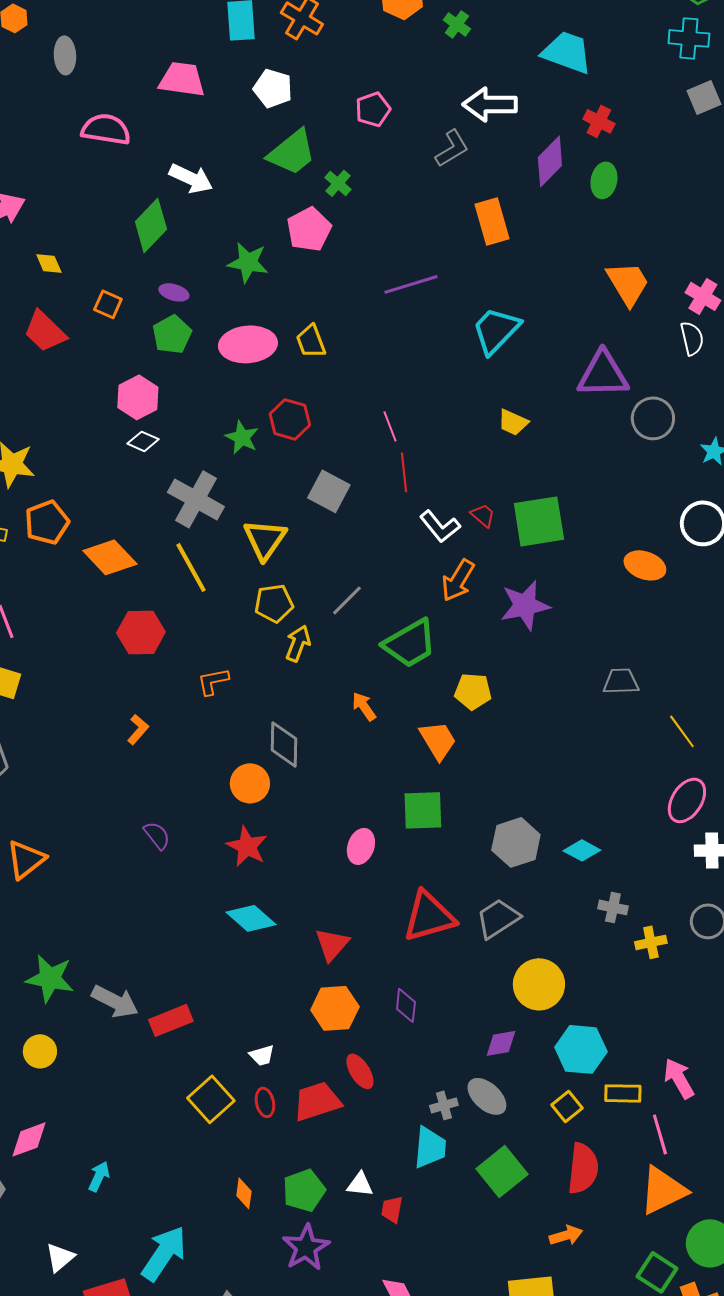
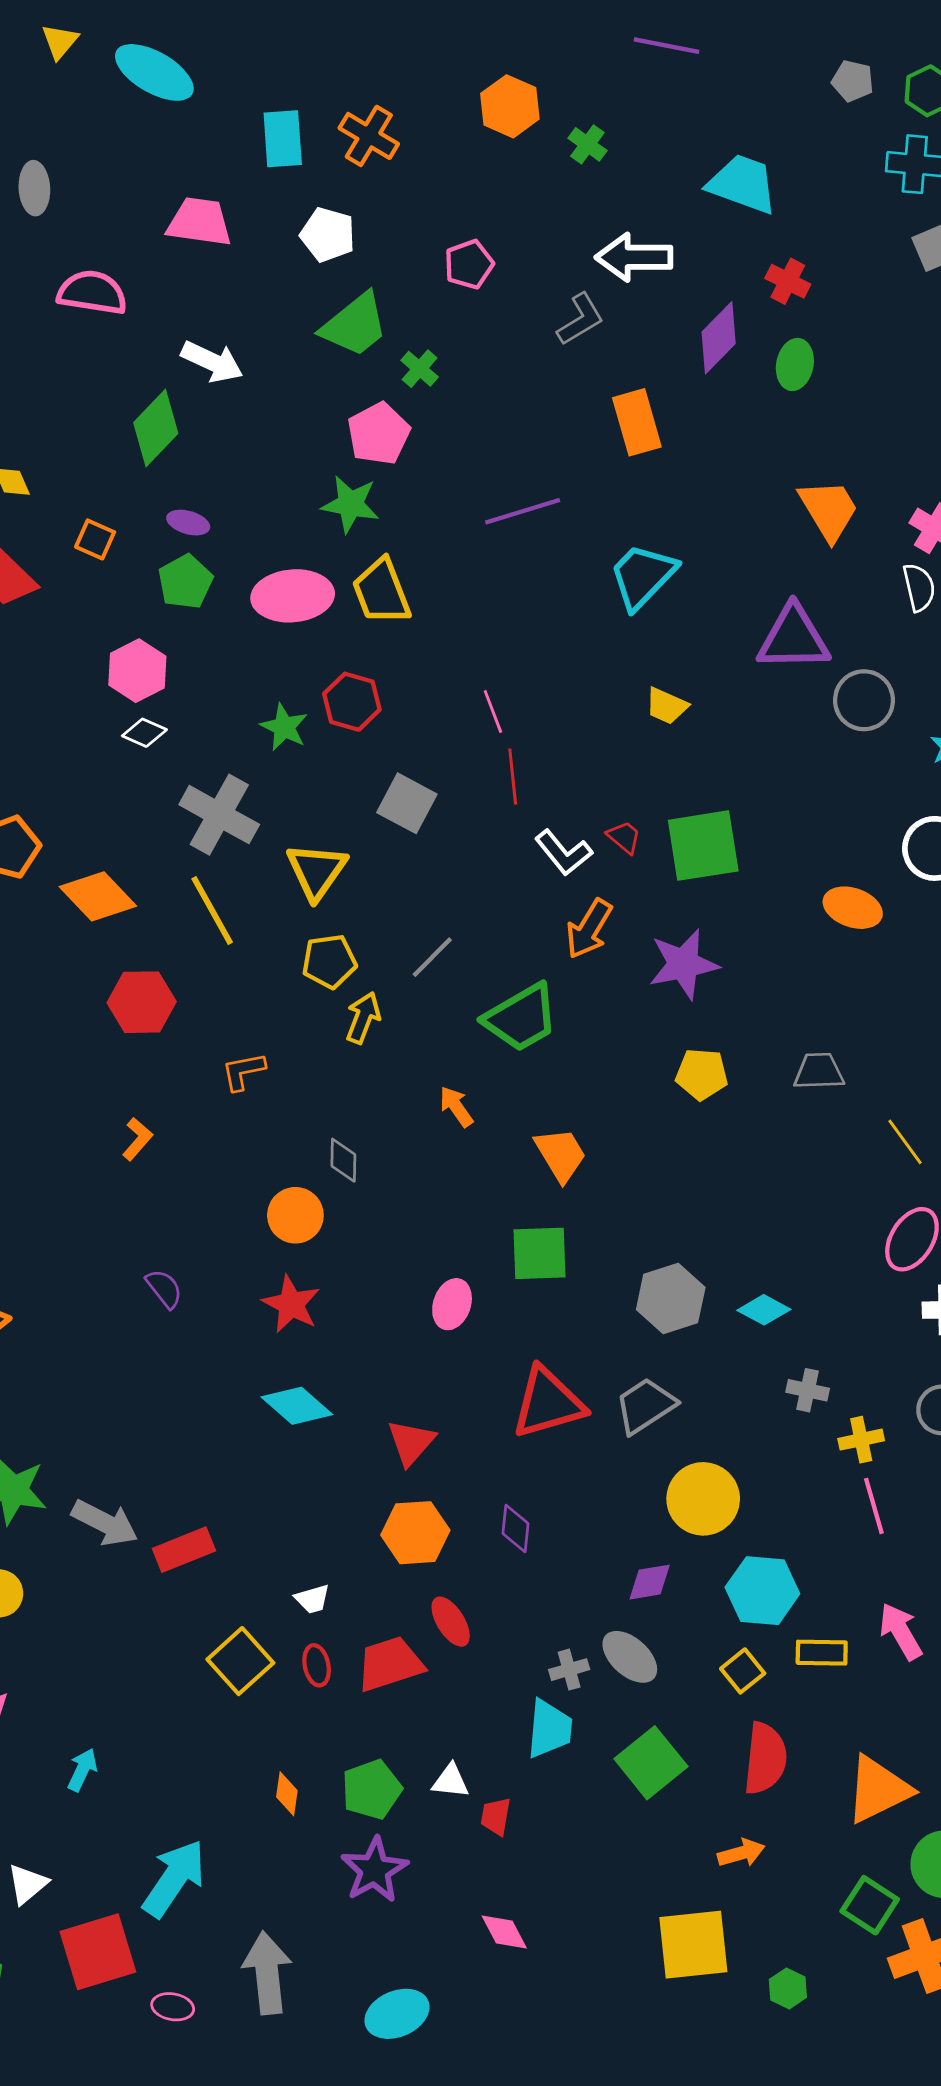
green star: (248, 262) -> (350, 504), moved
yellow trapezoid: (311, 341) -> (381, 592), size x1.4
yellow pentagon: (473, 691) -> (702, 1074), moved
gray diamond: (284, 744) -> (343, 1160), size x0.7
pink line: (660, 1134) -> (874, 1506), moved

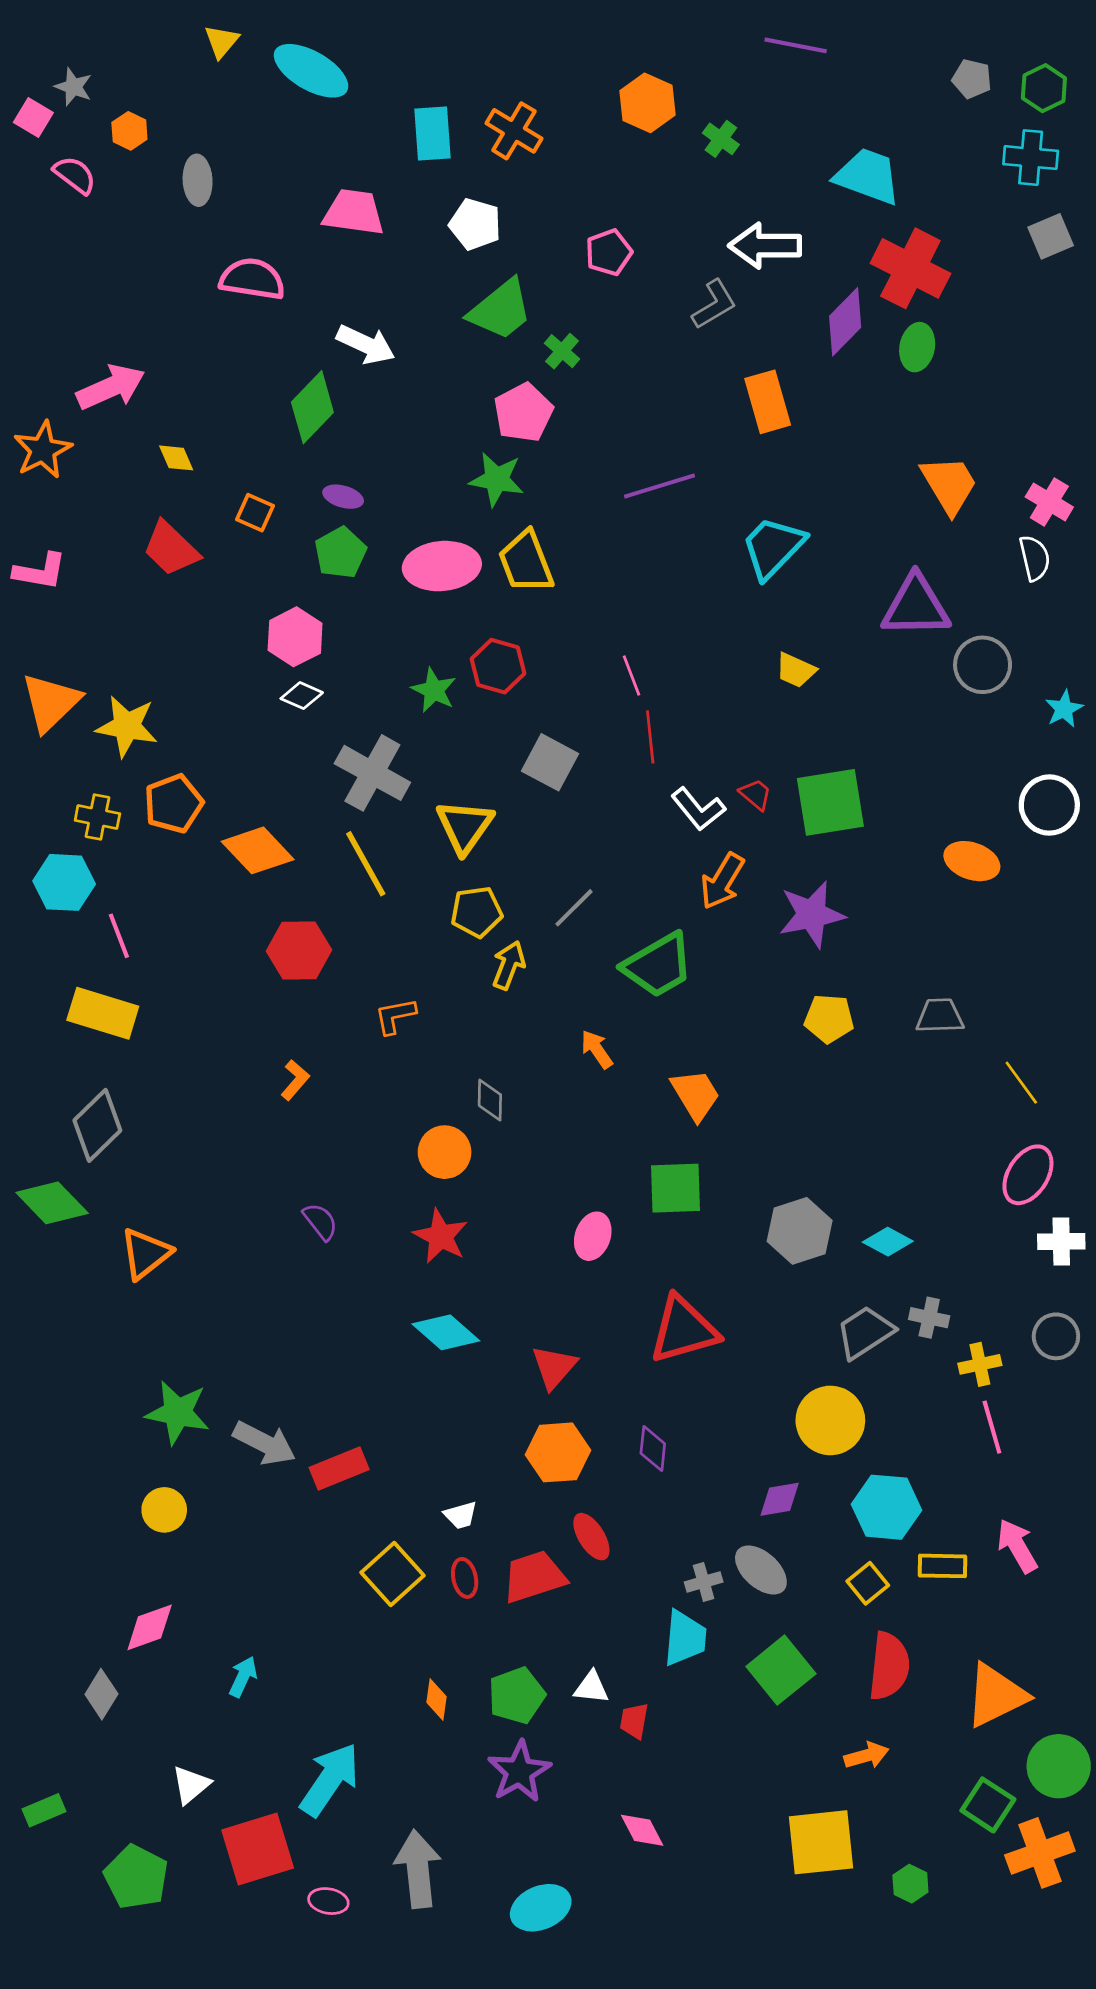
red cross: (788, 281) -> (910, 268), size x1.8
gray trapezoid: (645, 1406) -> (865, 1332), moved

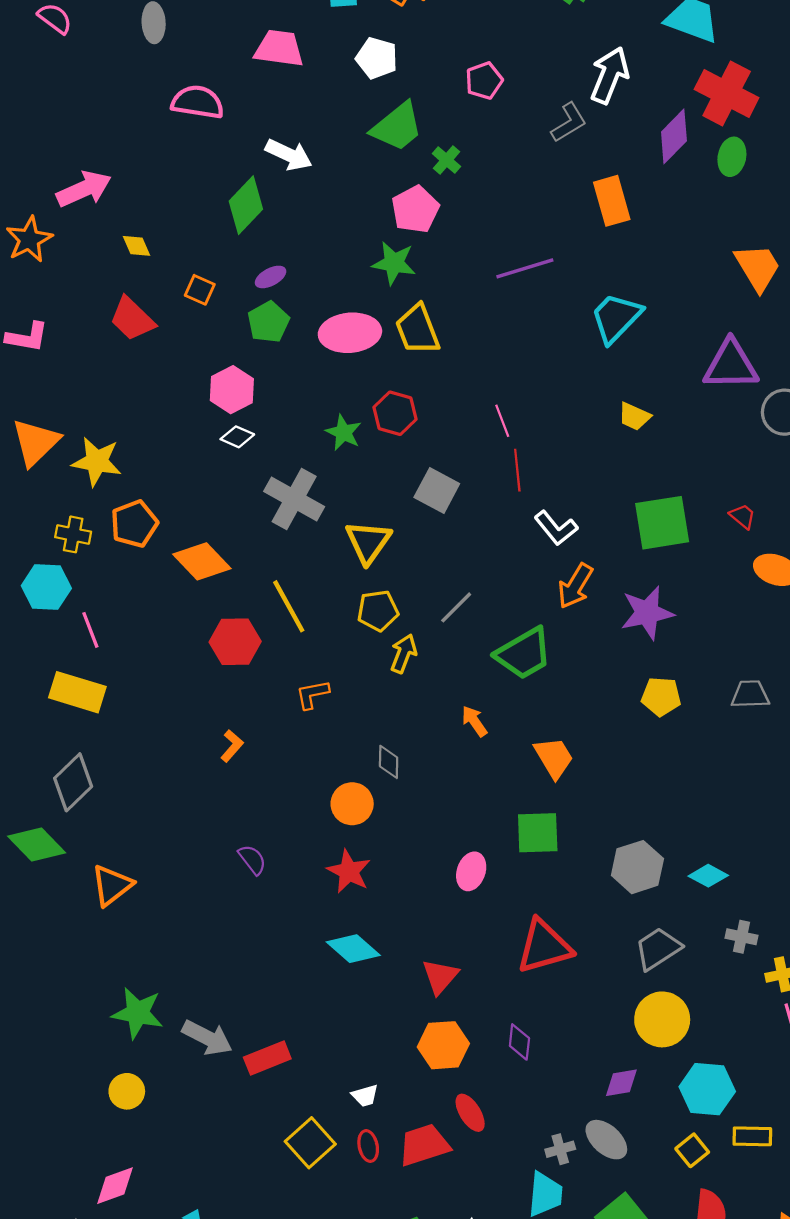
white arrow: (765, 246) -> (610, 75), turned 112
purple ellipse: (343, 497) -> (271, 277), turned -44
red trapezoid: (756, 794) -> (743, 516), moved
yellow line: (366, 864) -> (289, 606), moved
gray trapezoid: (865, 1332) -> (658, 949), moved

